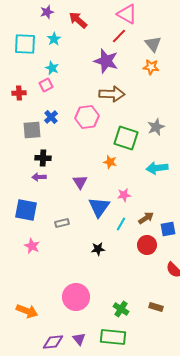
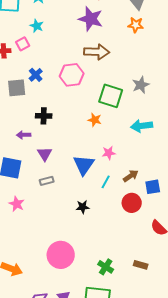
pink square: (46, 85) -> (23, 44), moved
black cross: (43, 158) -> (44, 116), moved
purple triangle: (80, 182) -> (45, 154), moved

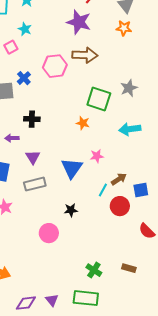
pink hexagon: (72, 75) -> (55, 66), moved
gray rectangle: (47, 181) -> (35, 184), size x1.5
cyan line: (106, 182) -> (103, 190), moved
pink circle: (61, 255) -> (49, 233), moved, size x0.7

